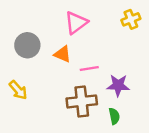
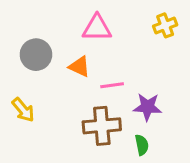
pink triangle: (76, 23) -> (97, 28), turned 35

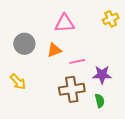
orange triangle: (79, 67) -> (54, 50), turned -42

